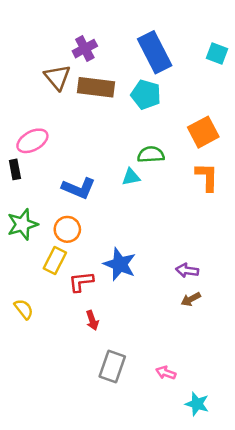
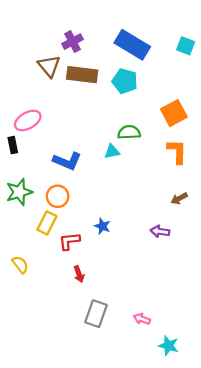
blue rectangle: (155, 52) -> (132, 45), turned -32
blue star: (120, 264) -> (102, 226), size x0.6
brown arrow: (191, 299) -> (179, 198), moved

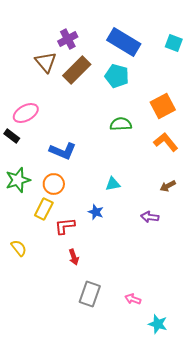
brown rectangle: (82, 75) -> (77, 70), turned -52
black rectangle: (13, 145) -> (12, 136), turned -42
cyan triangle: (112, 151) -> (113, 184), moved
orange L-shape: (177, 151) -> (166, 142), turned -40

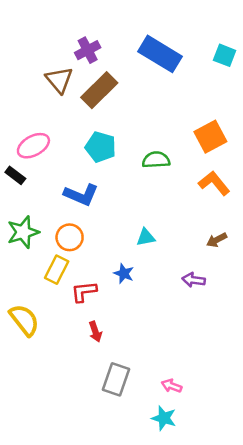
cyan pentagon: (117, 76) -> (101, 147), moved
yellow semicircle: (19, 248) -> (24, 320), size x1.5
cyan star: (158, 324) -> (164, 418), moved

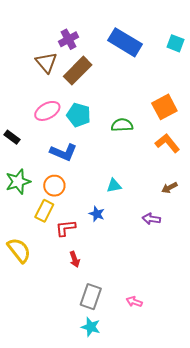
pink ellipse: (33, 146) -> (47, 111), moved
cyan star: (164, 418) -> (91, 327), moved

